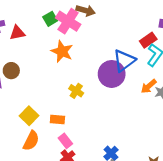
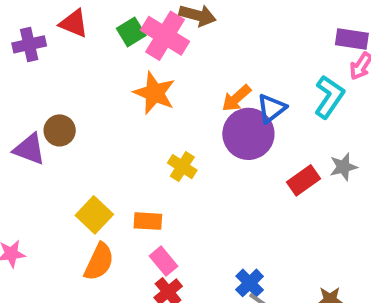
red triangle: (17, 33) -> (74, 23), moved, turned 35
red rectangle: (148, 40) -> (304, 180), moved
blue triangle: (124, 61) -> (271, 108), size x0.7
orange arrow: (149, 86) -> (236, 98), moved

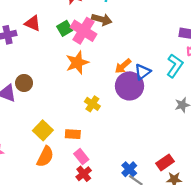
orange star: (154, 93) -> (77, 63), turned 30
red rectangle: (304, 180) -> (165, 162), moved

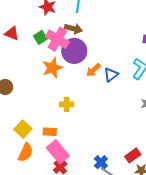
purple circle: (129, 86) -> (74, 51), moved
yellow cross: (92, 104) -> (67, 104), turned -32
pink rectangle: (81, 157) -> (58, 152), size x1.6

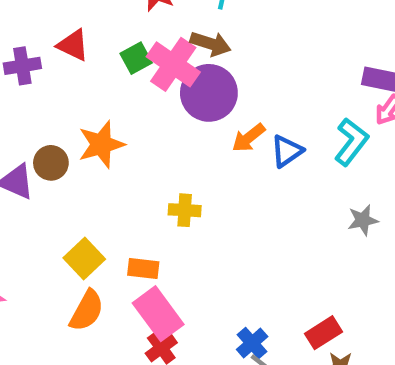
orange star: (52, 68) -> (101, 144), moved

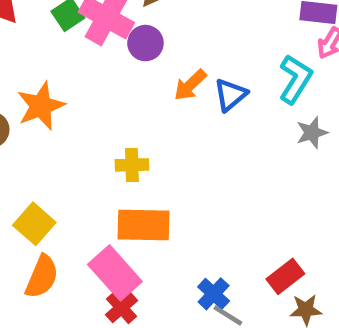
purple circle: (209, 93) -> (145, 43), size x0.6
gray star: (363, 220) -> (312, 133), moved
orange rectangle: (143, 268) -> (143, 225), moved, size x1.6

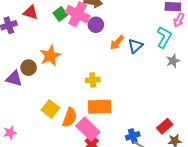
orange semicircle: (42, 277) -> (70, 117), moved
blue cross: (214, 294) -> (133, 136), turned 32

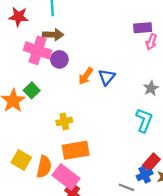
green square: (60, 14) -> (32, 90), moved
cyan L-shape: (164, 37) -> (144, 120), moved
blue cross: (133, 136) -> (145, 175), moved

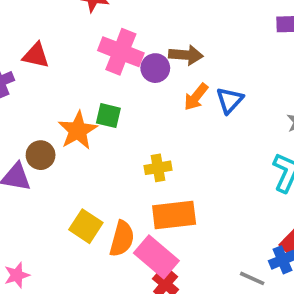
brown arrow: (53, 35) -> (186, 55), moved
green square: (32, 90) -> (108, 116), turned -35

